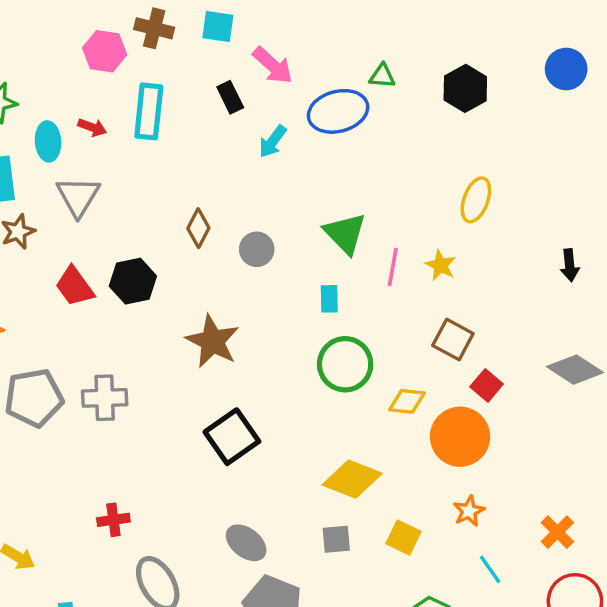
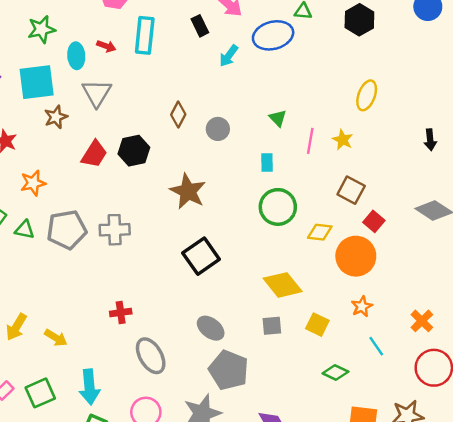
green triangle: (345, 233) -> (278, 118), size x0.6
red trapezoid: (75, 286) -> (94, 154), turned -112
yellow diamond: (352, 479) -> (283, 285), turned 30

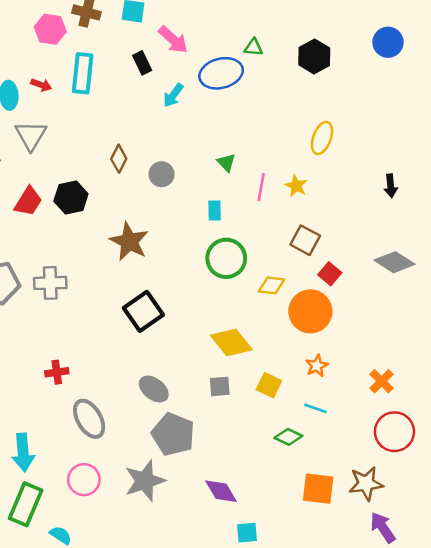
cyan line: (376, 346) -> (316, 408), moved, turned -36

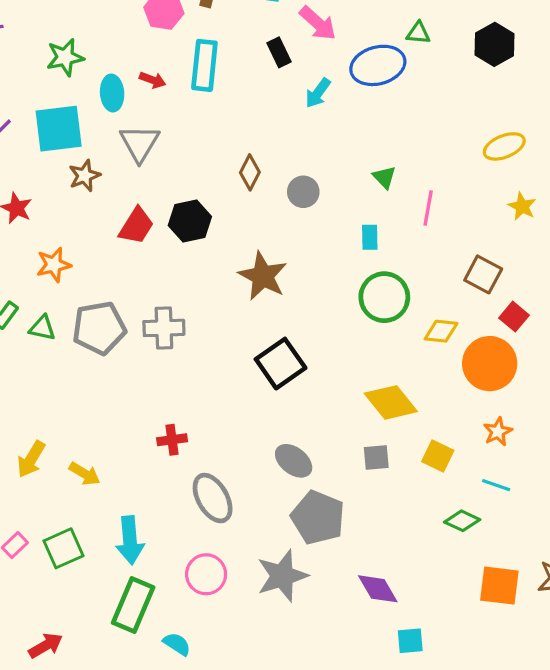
yellow ellipse: (322, 138) -> (504, 146), turned 48
yellow star: (296, 186) -> (522, 206), moved

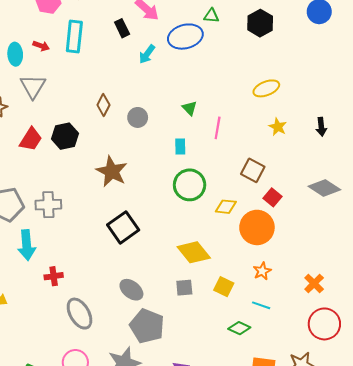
cyan arrow: (130, 540) -> (27, 245), moved

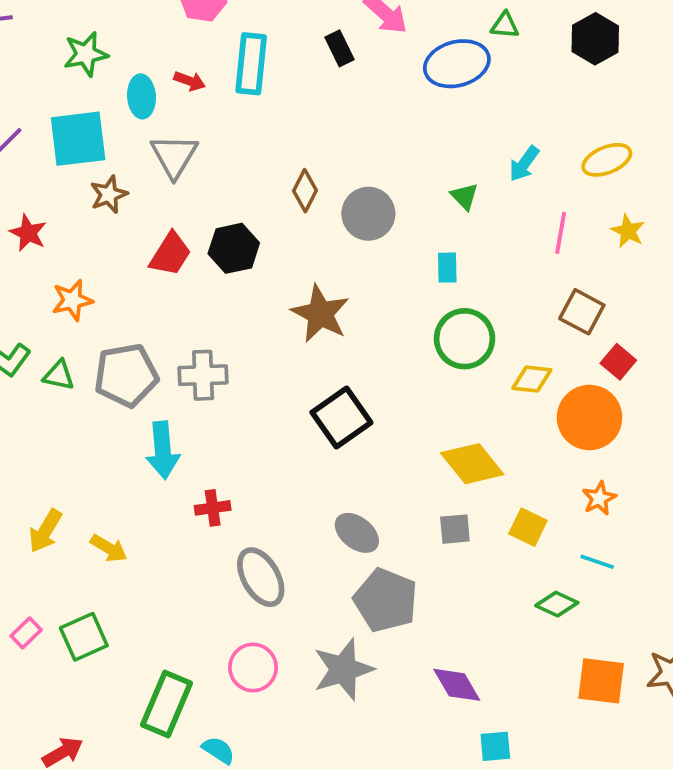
cyan arrow: (147, 54) -> (524, 164), moved
gray circle: (138, 117) -> (368, 214), size x1.4
pink line: (218, 128) -> (561, 233), moved

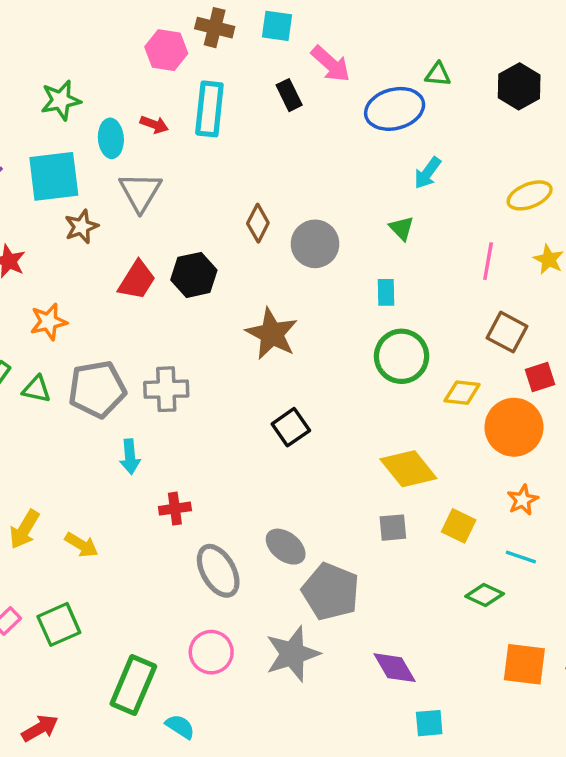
cyan arrow: (524, 164) -> (427, 173), moved
red square: (618, 362) -> (540, 377), turned 32
black square: (341, 418) -> (291, 427), size x0.7
cyan arrow: (163, 450) -> (130, 457), size x0.7
gray ellipse: (357, 533) -> (286, 547), moved

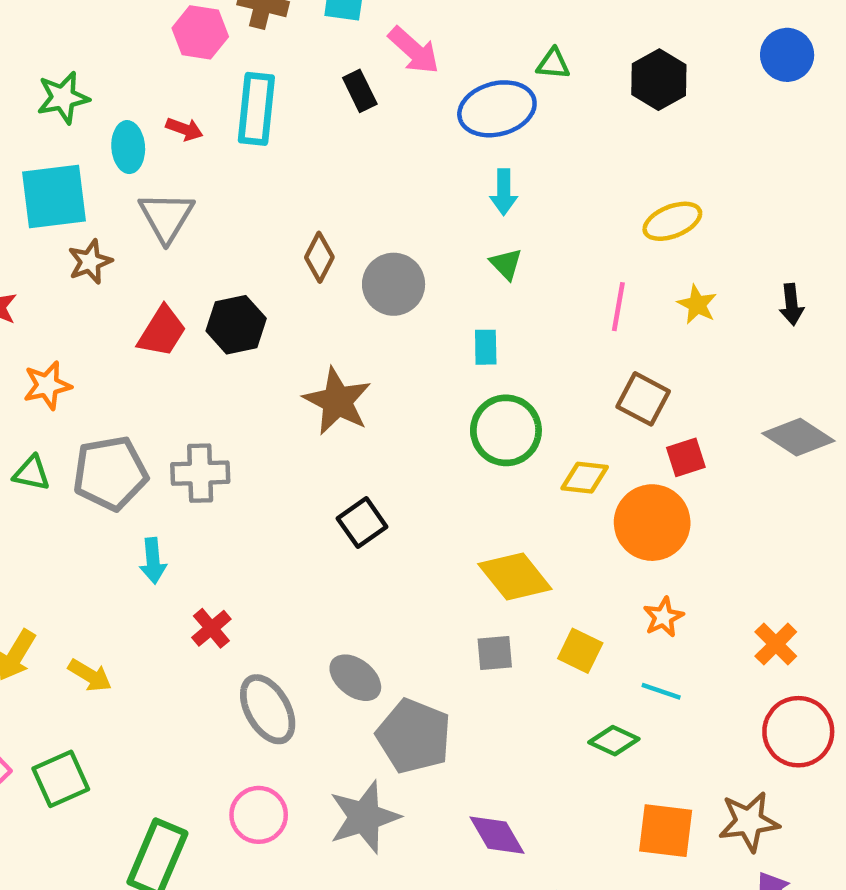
cyan arrow: (427, 173) -> (504, 192), moved, turned -36
red cross: (175, 509) -> (211, 628), turned -32

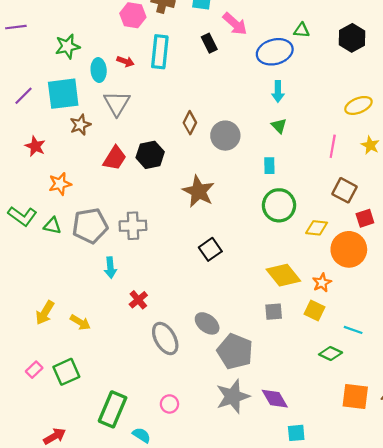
orange star: (663, 617) -> (322, 283), moved
pink circle: (259, 815) -> (169, 404), moved, size x0.7
gray star: (364, 817) -> (233, 396), moved

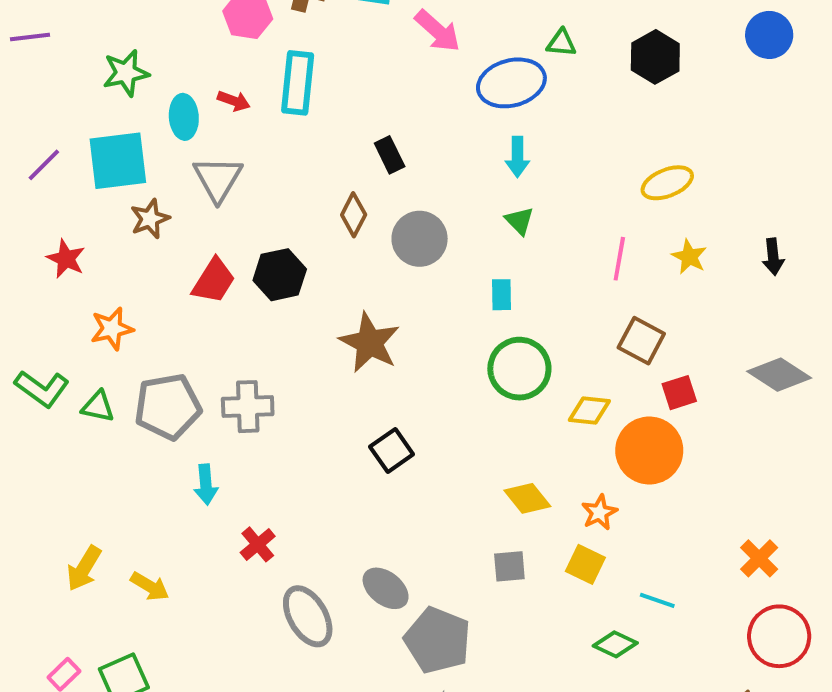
black rectangle: (209, 43) -> (390, 155), moved
yellow diamond: (283, 275) -> (527, 498), size x0.7

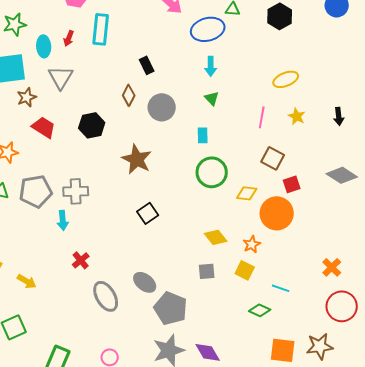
red arrow: (234, 101) -> (69, 38), turned 91
red trapezoid: (214, 281) -> (44, 127), moved, turned -90
cyan arrow: (206, 484) -> (63, 220), moved

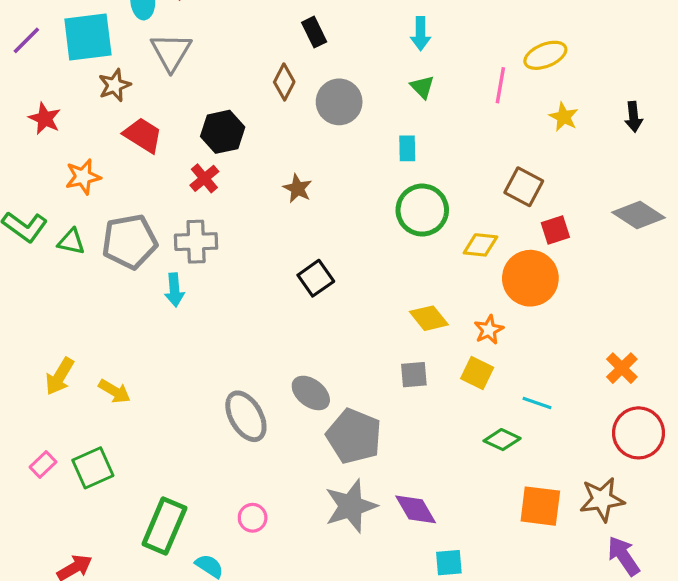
pink line: (262, 117) -> (500, 85), moved
brown star: (137, 159) -> (297, 188), size x0.6
red cross: (81, 260) -> (204, 178), moved

